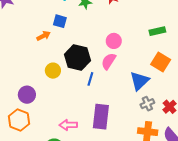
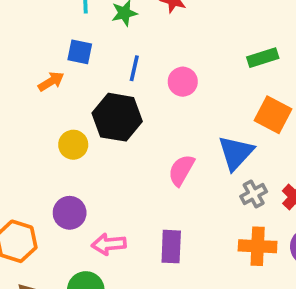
pink semicircle: (109, 61) -> (181, 170), moved
blue line: (90, 79) -> (134, 68), moved
purple circle: (27, 95) -> (70, 213), moved
purple rectangle: (101, 117) -> (171, 247), moved, size x0.7

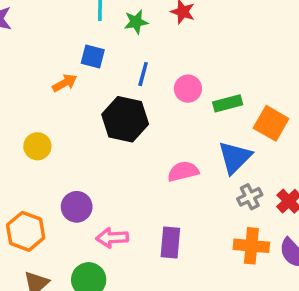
green rectangle: (263, 58) -> (228, 103), moved
yellow circle: (73, 145) -> (37, 146), moved
pink semicircle: (181, 170) -> (183, 171), turned 44

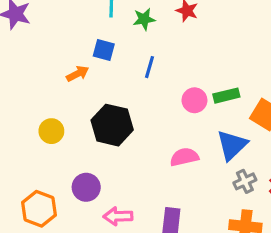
pink circle: (188, 89) -> (194, 100), moved
black hexagon: (125, 119) -> (112, 125), moved

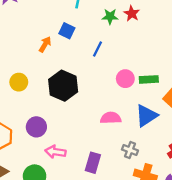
green star: (144, 19) -> (110, 16), moved
orange arrow: (78, 74) -> (45, 44), turned -42
gray cross: (245, 181) -> (130, 150), moved, turned 35

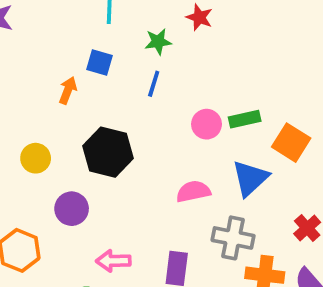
green star: (110, 16) -> (158, 42), moved
purple circle: (36, 127) -> (72, 209), moved
gray cross: (130, 150) -> (233, 238), size x1.5

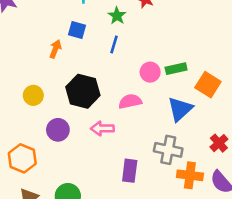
green star: (158, 42) -> (117, 16), turned -30
pink semicircle: (193, 191) -> (130, 101), moved
pink arrow: (113, 261) -> (102, 128), moved

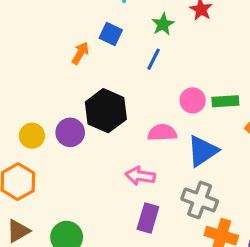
yellow circle: (33, 95) -> (32, 136), moved
blue triangle: (180, 109) -> (203, 151), moved
pink arrow: (102, 128) -> (140, 176), moved
purple circle: (58, 130) -> (70, 132), moved

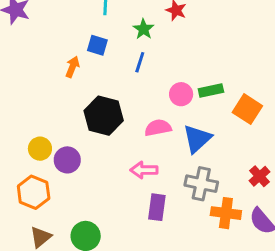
purple circle: (70, 132) -> (67, 160), moved

